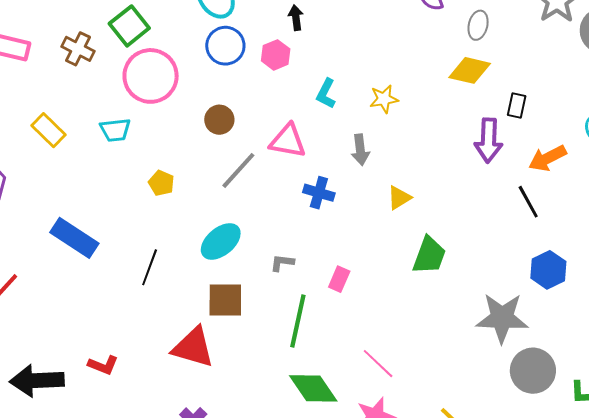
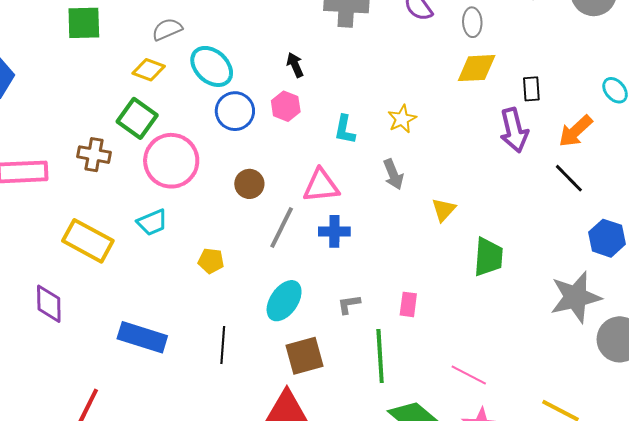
yellow rectangle: (48, 130) -> (88, 241), size x1.4
blue cross: (319, 193) -> (334, 231), moved

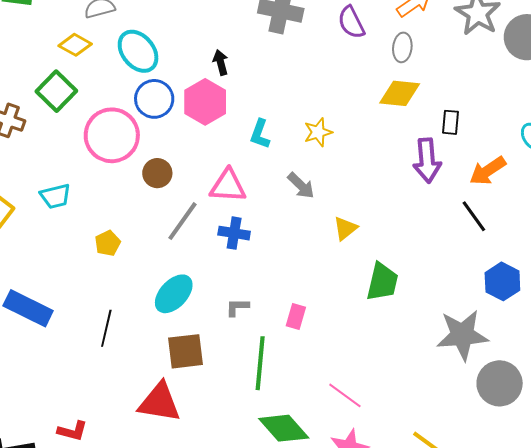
pink hexagon: (286, 106) -> (205, 102), size x1.5
pink circle: (171, 161) -> (112, 135), moved
gray arrow: (393, 174) -> (301, 186), turned -32
yellow pentagon: (211, 261) -> (108, 243), turned 30

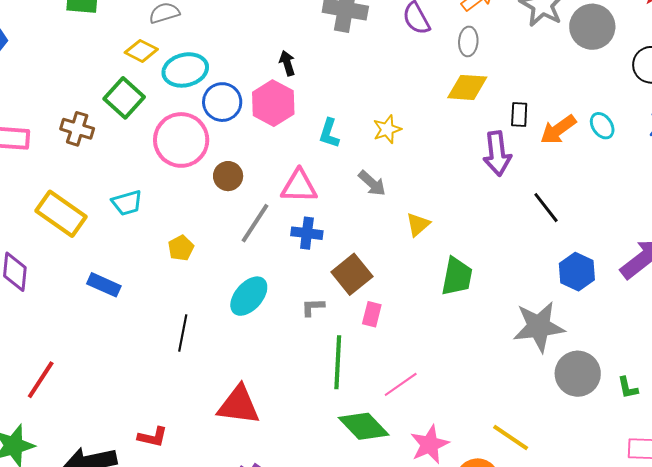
cyan ellipse: (138, 51) -> (185, 70), moved, turned -63
orange arrow: (488, 171) -> (558, 130), moved
blue rectangle: (28, 308) -> (104, 285), moved, size x0.7
brown square: (186, 351) -> (352, 274), moved, turned -30
pink line: (345, 395) -> (401, 384), moved, turned -69

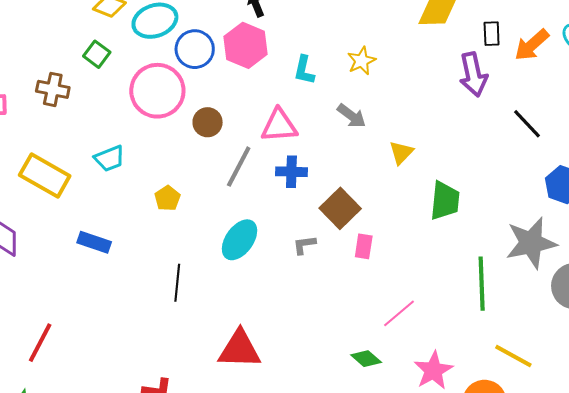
green square: (124, 98) -> (97, 54), size x0.7
green line: (338, 362) -> (482, 284), moved
green diamond: (364, 426) -> (366, 359), size x0.6

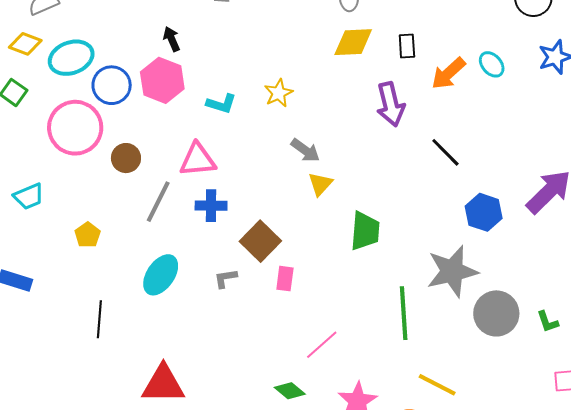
black rectangle: (492, 34) -> (407, 46), moved
cyan L-shape: (304, 70) -> (221, 104), turned -84
gray arrow: (352, 116) -> (305, 150), moved

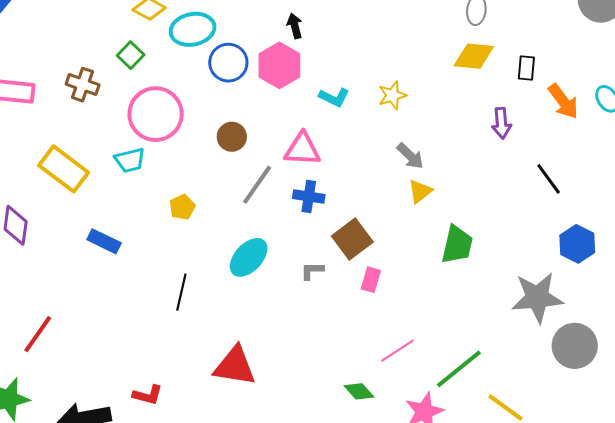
orange arrow: (448, 73) -> (563, 101), turned -93
purple arrow: (391, 104) -> (501, 123), size x0.7
pink circle: (75, 128) -> (156, 114), moved
green line: (404, 313) -> (459, 369), moved, turned 46

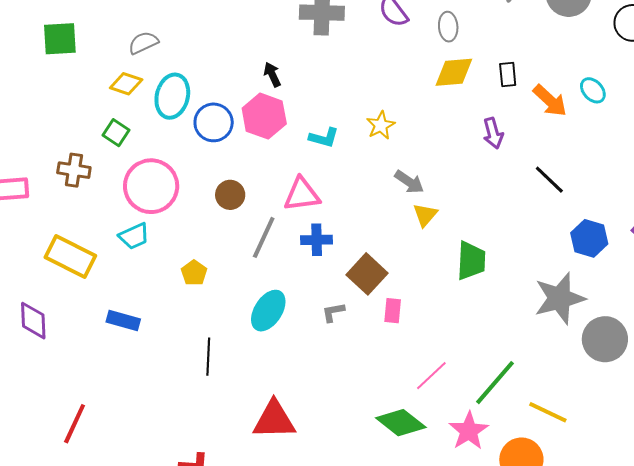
cyan ellipse: (193, 29) -> (172, 96), turned -54
green diamond: (359, 391) -> (401, 423), size x1.6

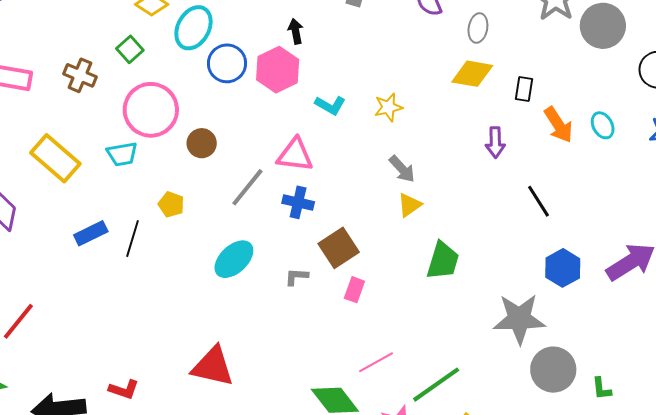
brown circle: (230, 195) -> (202, 143), moved
yellow pentagon: (194, 273) -> (171, 204), turned -30
blue rectangle: (123, 321) -> (91, 233), turned -56
black line: (208, 357) -> (132, 239), moved

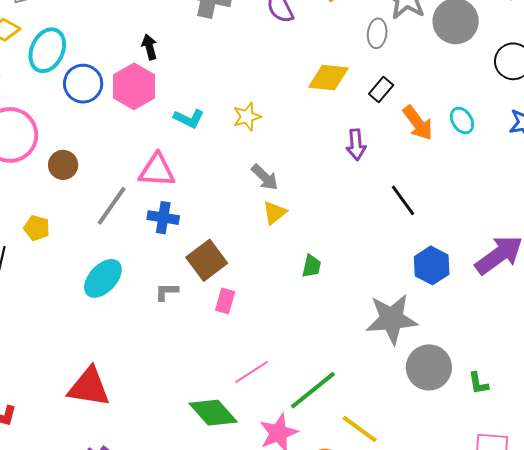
gray ellipse: (478, 28) -> (377, 33), moved
black rectangle: (524, 89) -> (381, 90), turned 35
green trapezoid: (443, 261) -> (312, 266), size x0.6

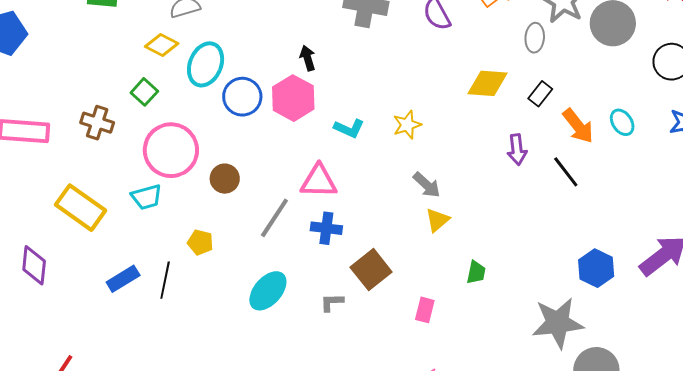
black line: (403, 200) -> (566, 172), moved
pink rectangle: (225, 301) -> (425, 310), moved

